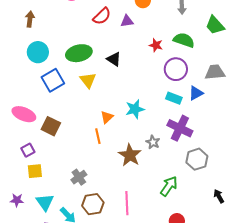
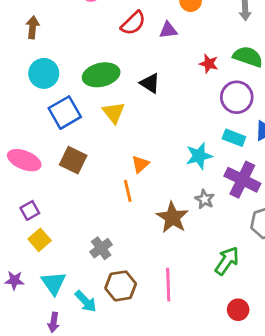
cyan star: (135, 109) -> (199, 156), moved
brown square: (51, 126) -> (73, 160), moved
yellow square: (35, 171) -> (40, 240), turned -35

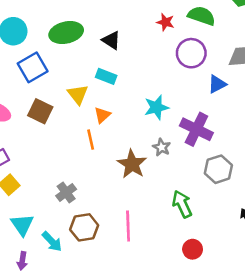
yellow triangle: (114, 113) -> (78, 94), moved
cyan rectangle: (234, 138) -> (106, 76), moved
green arrow: (227, 261) -> (182, 204), turned -60

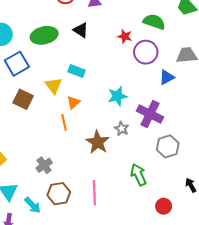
red star: (165, 22) -> (125, 36), moved
black triangle: (111, 40) -> (81, 30), moved
red circle: (193, 249) -> (164, 206), moved

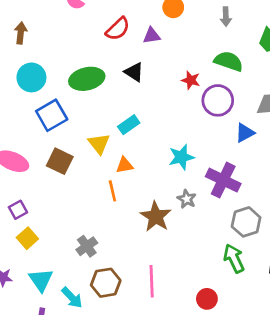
cyan rectangle: (77, 71) -> (129, 125), turned -56
orange triangle: (73, 102) -> (125, 165), turned 32
green arrow: (138, 175) -> (234, 258), moved
red circle: (164, 206) -> (207, 299), moved

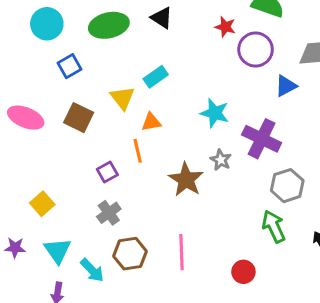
blue square: (52, 115) -> (70, 66), size x0.7
cyan star: (181, 157) -> (215, 113), turned 30
purple square: (18, 210) -> (107, 172), moved

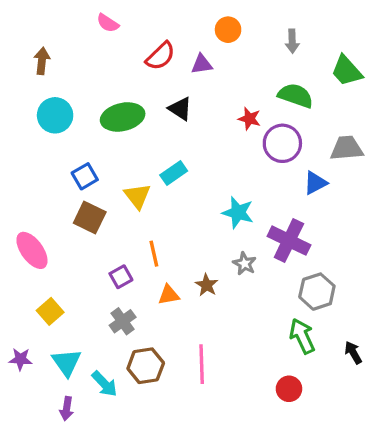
blue square: (70, 66) -> (85, 176), moved
pink ellipse: (26, 118) -> (32, 250), moved, turned 32
orange triangle: (151, 122) -> (169, 295), moved
brown star: (186, 180) -> (207, 285), size x0.6
red circle: (243, 272) -> (289, 389), moved

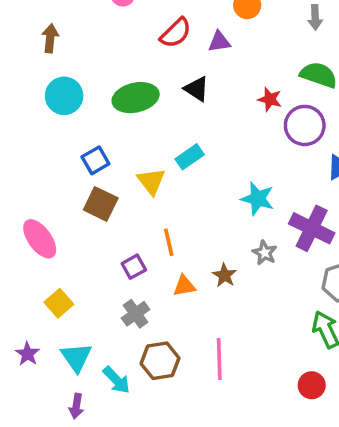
purple star: (20, 359) -> (27, 354), turned 30

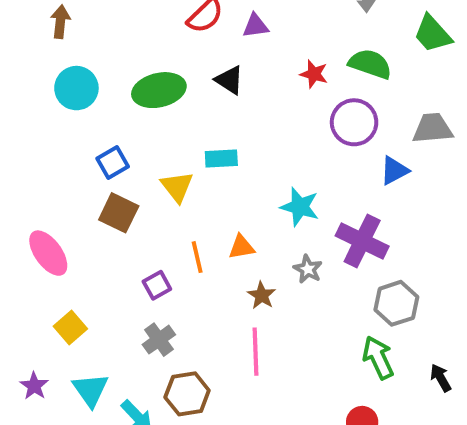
red star: (270, 99) -> (314, 74), moved
cyan rectangle: (190, 157) -> (221, 159), turned 32
orange triangle: (184, 286) -> (241, 247), moved
pink line: (219, 359) -> (255, 352), moved

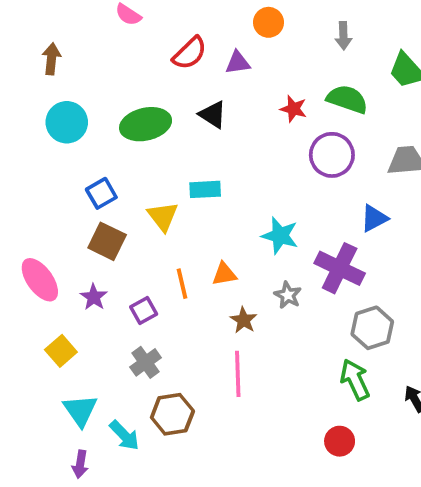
blue triangle: (394, 171) -> (374, 218), moved
purple star: (34, 386) -> (94, 297), moved

